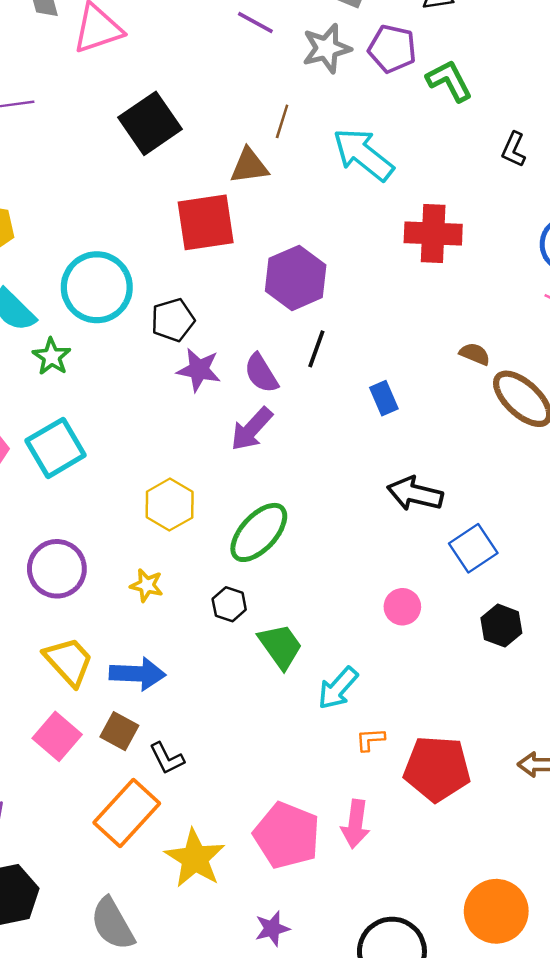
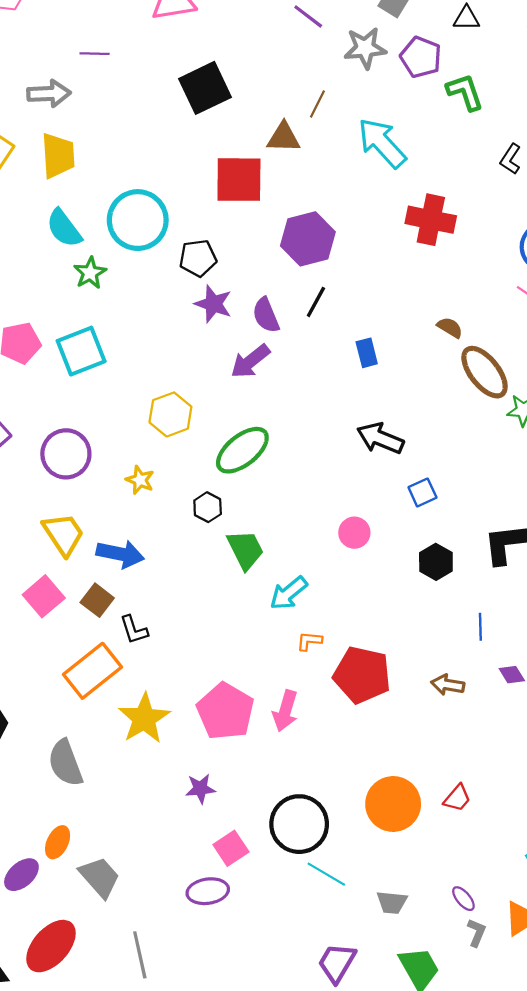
blue square: (473, 548) -> (422, 492), size x0.7

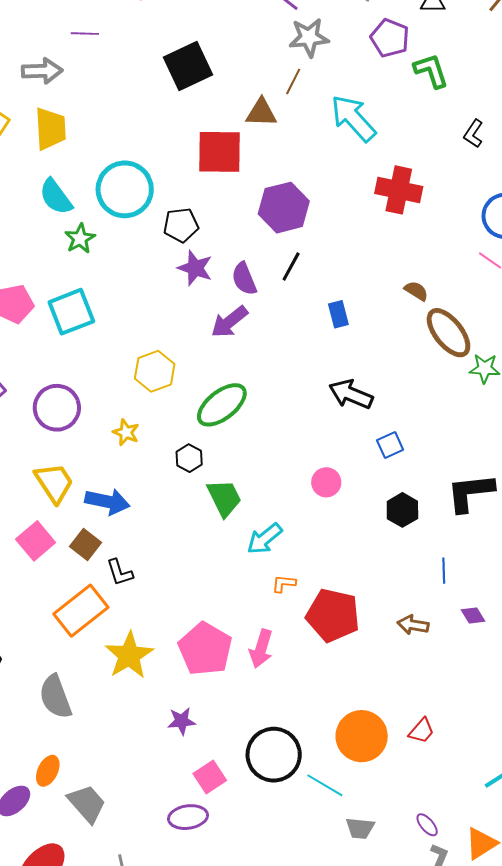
gray star: (365, 48) -> (309, 37), moved
cyan line: (326, 874) -> (325, 785), moved

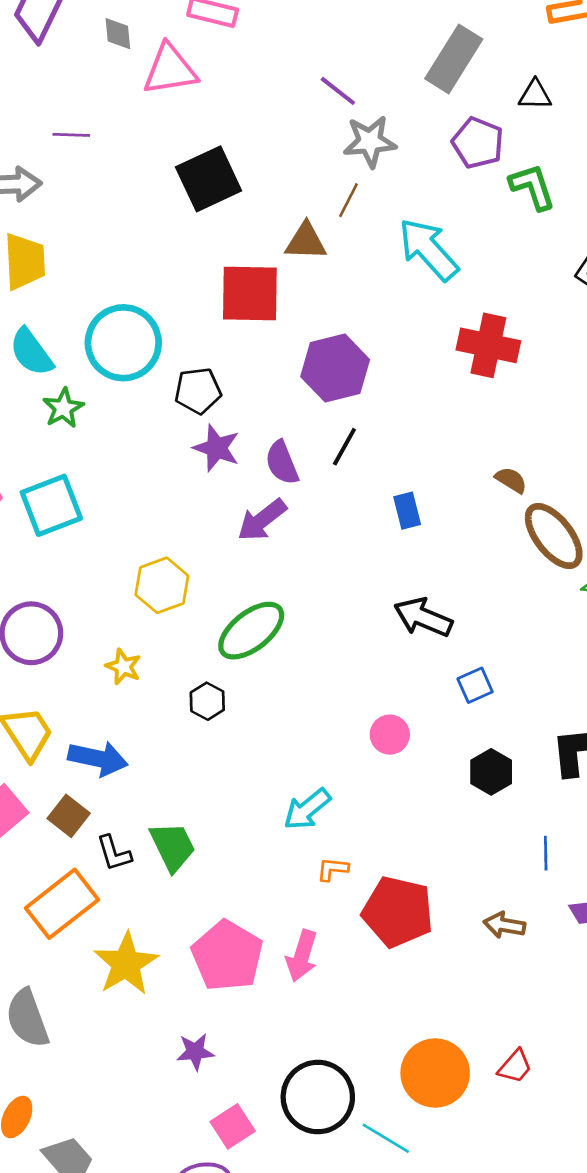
green trapezoid: (224, 498) -> (173, 846), moved

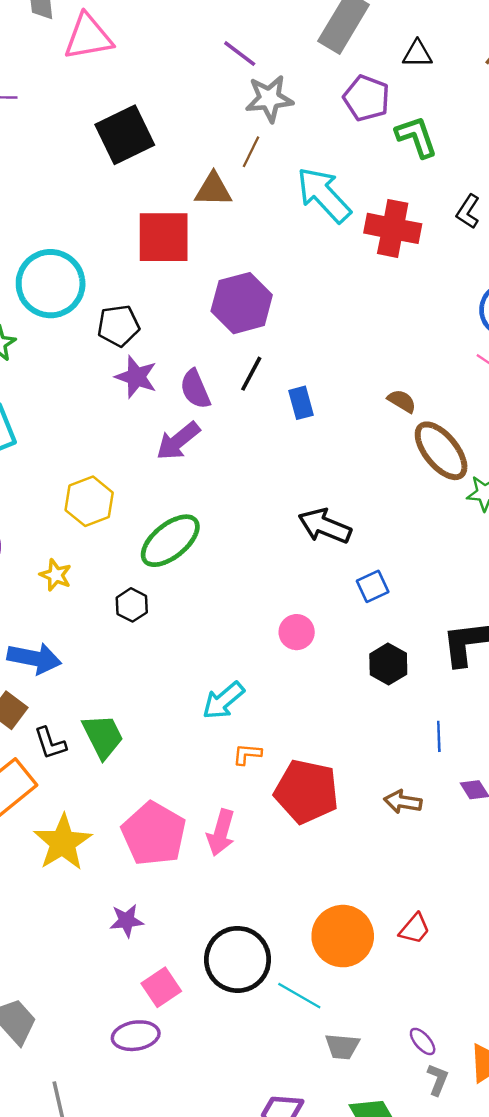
red cross: (488, 345) -> (393, 228), moved
blue rectangle: (407, 511) -> (301, 403), moved

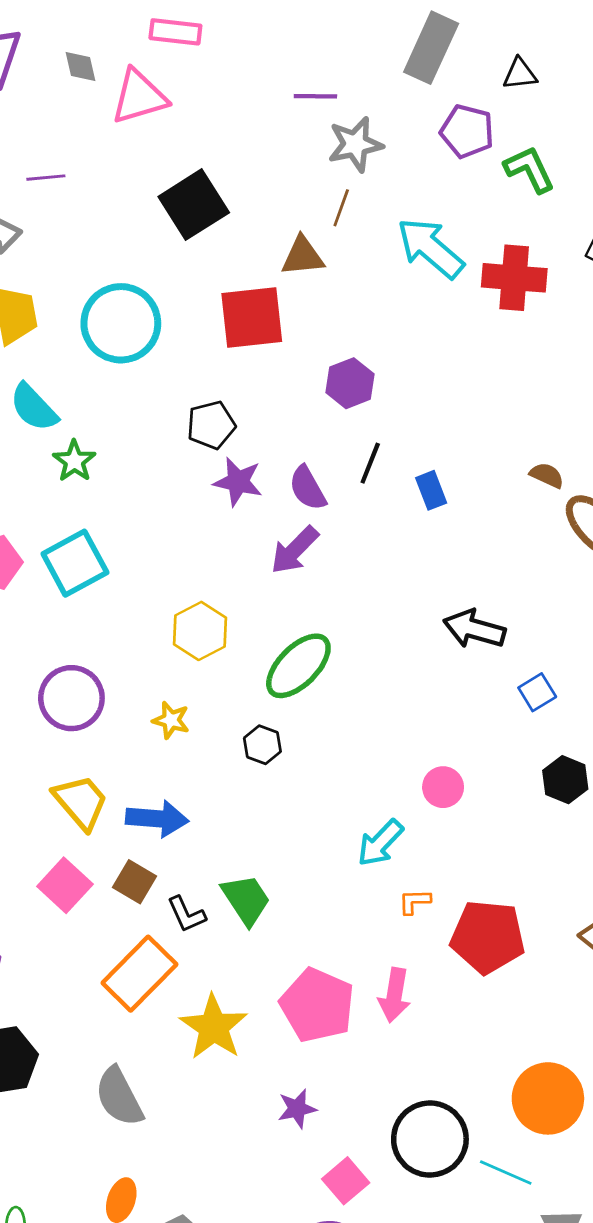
purple line: (240, 54) -> (315, 96), turned -30
cyan circle: (51, 284) -> (121, 323), moved
purple hexagon: (242, 303) -> (350, 383), size x0.7
pink circle: (297, 632) -> (443, 787), moved

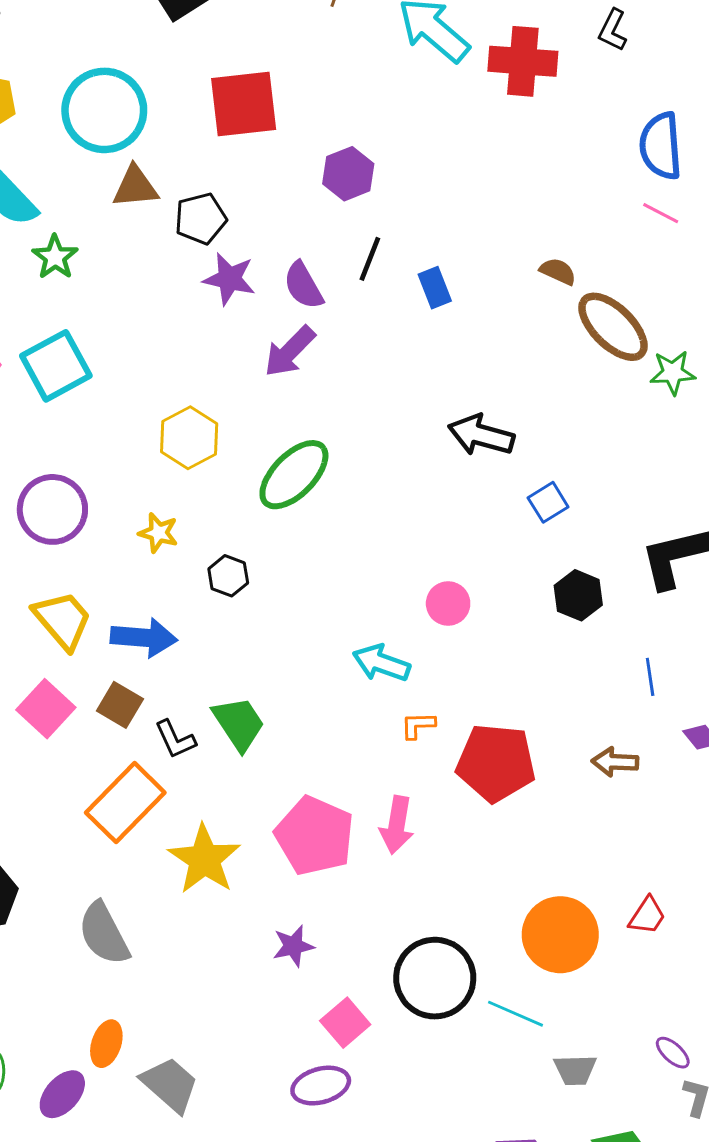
brown triangle: (303, 256) -> (135, 187), moved
black hexagon: (262, 745) -> (228, 576), moved
cyan arrow: (380, 843) -> (381, 663), turned 66

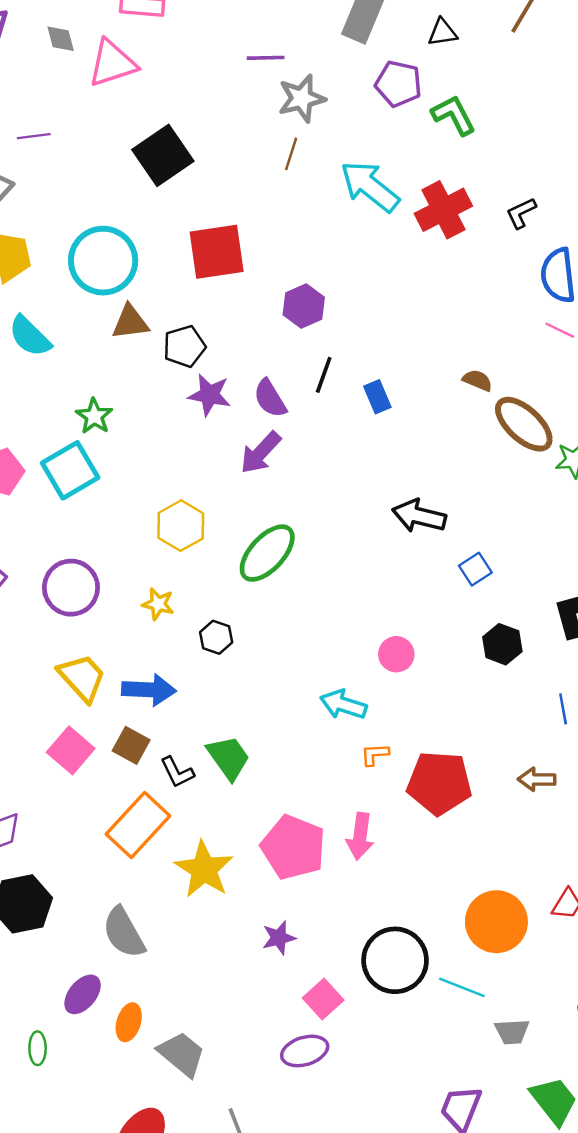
black L-shape: (613, 30) -> (521, 213), moved, turned 40
red cross: (523, 61) -> (443, 210), turned -30
green star: (55, 257) -> (94, 416), moved
purple ellipse: (62, 1094) -> (83, 994), moved

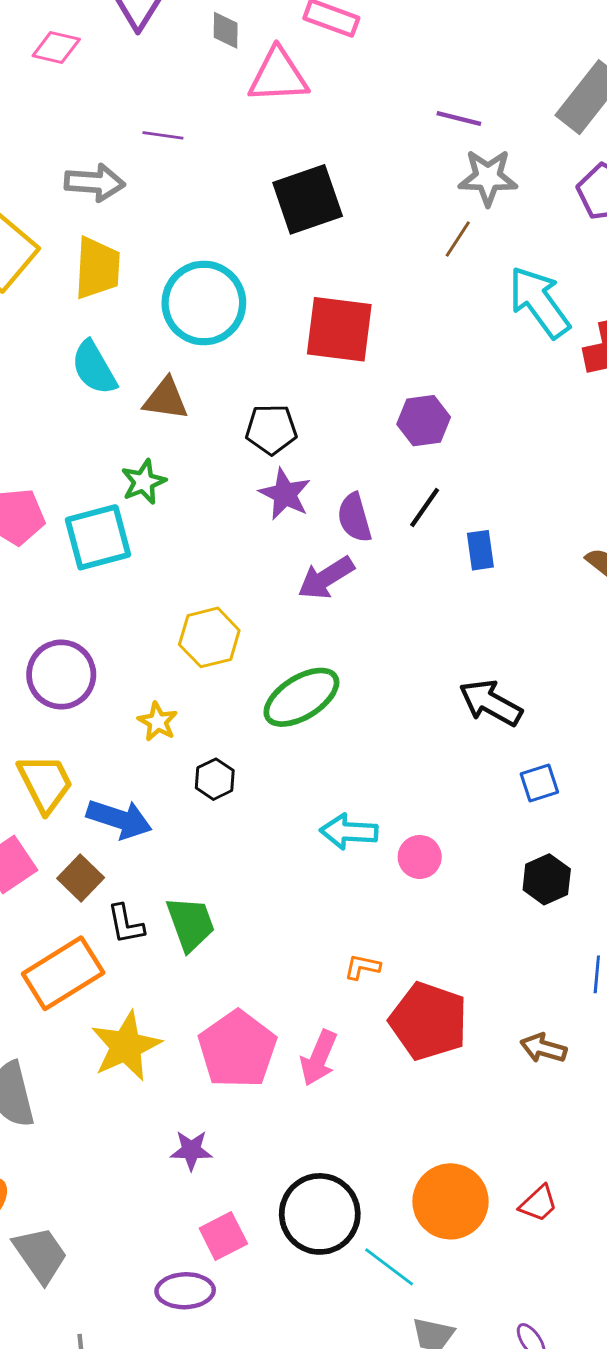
brown triangle: (130, 322) -> (166, 399), moved
cyan arrow: (343, 705) -> (349, 832), moved, turned -30

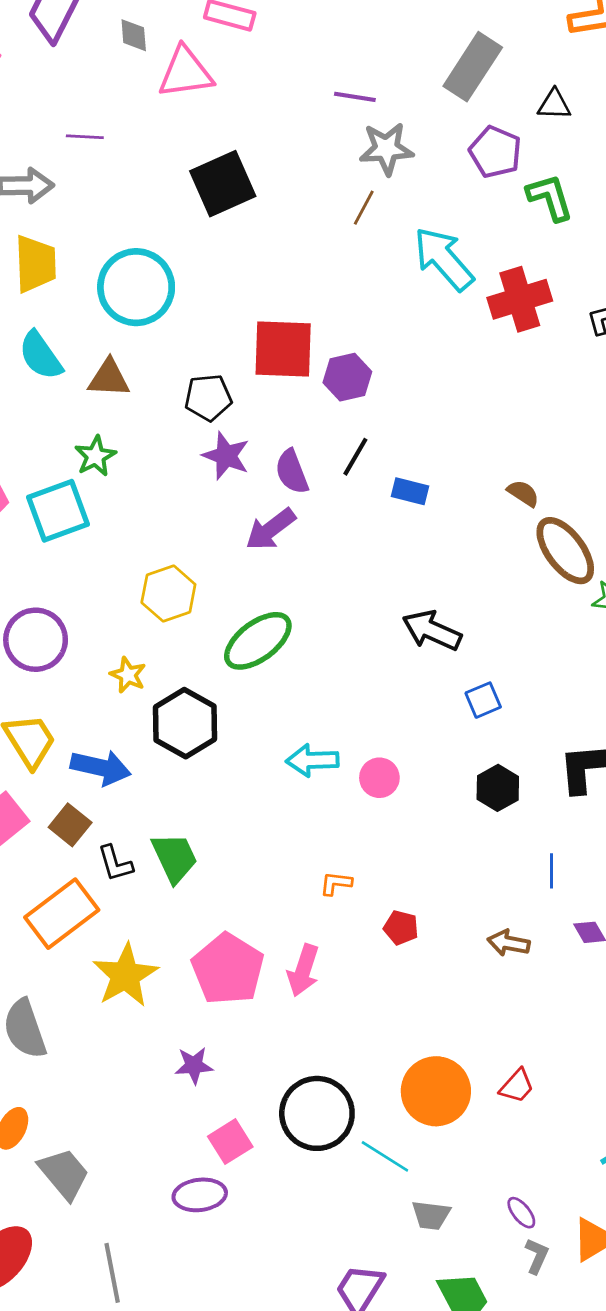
red square: (339, 329) -> (283, 349), moved
blue rectangle: (480, 550) -> (410, 491), turned -63
black hexagon: (215, 779) -> (185, 723), size x1.8
red pentagon: (429, 1021) -> (401, 928), size x0.5

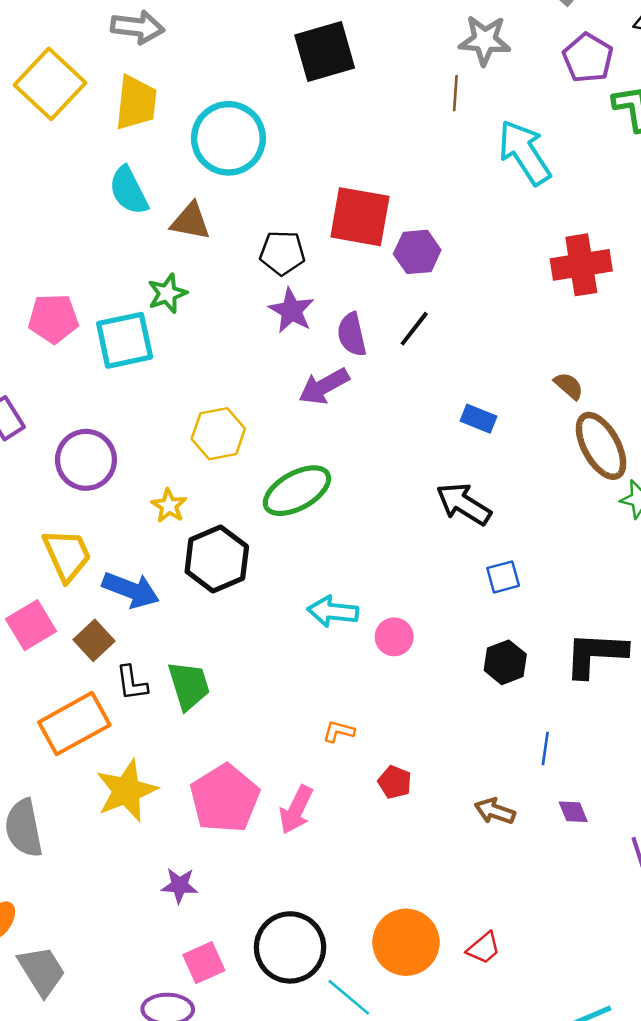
brown line: (364, 208) -> (455, 93), turned -32
red cross: (520, 299) -> (581, 265), moved
blue rectangle: (410, 491) -> (478, 419), moved

